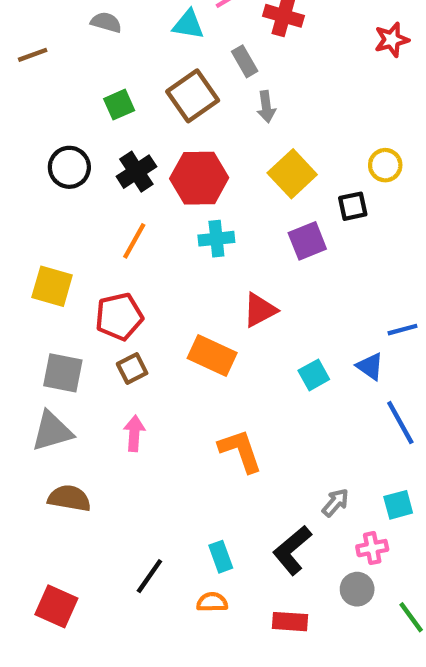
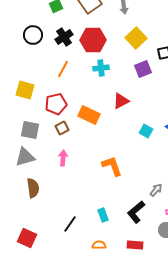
orange rectangle: (212, 356) -> (89, 115), moved
cyan square: (314, 375) -> (146, 131), turned -32
brown semicircle: (69, 498) -> (33, 188), turned 72
orange semicircle: (212, 602) -> (99, 245), moved

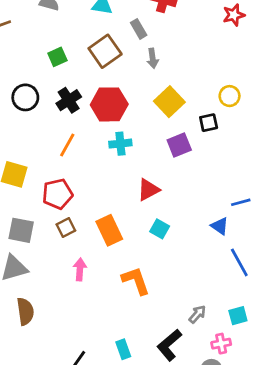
orange rectangle: (89, 115) -> (109, 230), moved, turned 40
cyan square: (146, 131) -> (160, 229), moved
pink arrow: (63, 158) -> (80, 269), moved

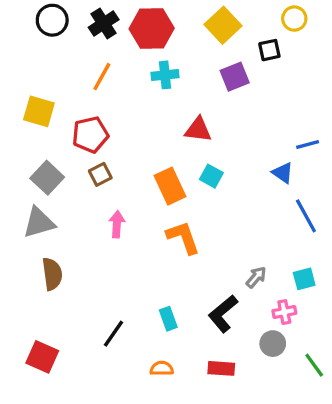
red triangle: (148, 190) -> (198, 130), turned 35
gray square: (21, 230) -> (47, 178), turned 32
orange rectangle: (109, 230) -> (170, 186), moved

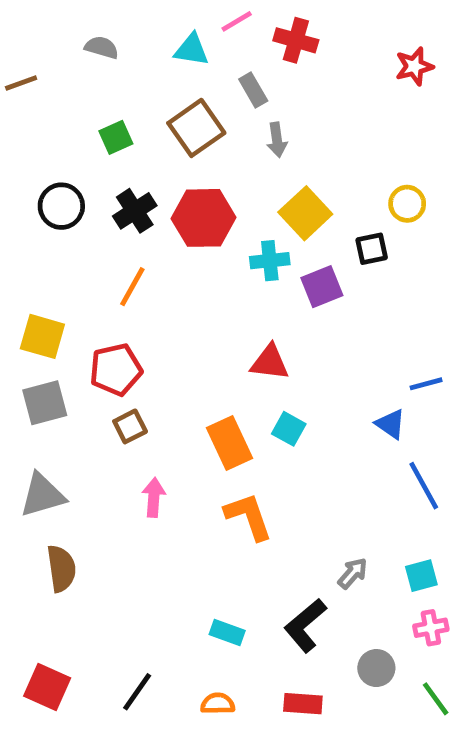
cyan cross: (165, 75) -> (270, 261), moved
gray square: (47, 178) -> (45, 403), moved, turned 32
pink cross: (284, 312) -> (431, 628), moved
cyan rectangle: (168, 319) -> (227, 632), turned -50
black line: (114, 334) -> (137, 692), moved

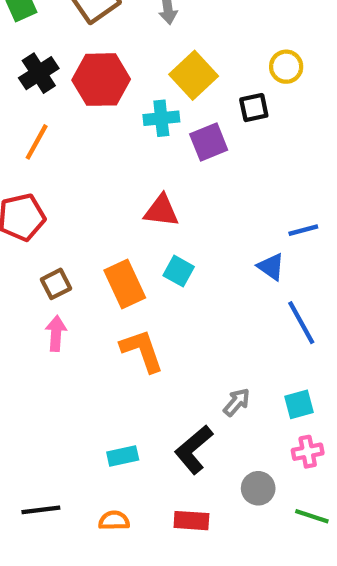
brown square: (130, 426) -> (56, 284), moved
cyan rectangle: (227, 632) -> (123, 456), turned -32
black line: (137, 692) -> (41, 510), turned 48
green line: (436, 699) -> (312, 516), turned -36

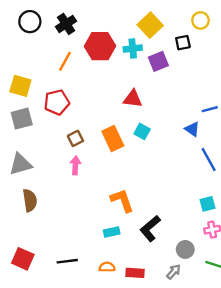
red hexagon: (101, 80) -> (100, 46), moved
orange L-shape: (142, 351) -> (122, 200), moved
gray arrow: (237, 402) -> (174, 272), moved
red rectangle: (191, 521) -> (135, 273), moved

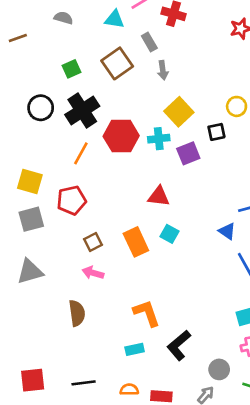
black cross: (66, 24) -> (82, 110), size x1.4
pink arrow: (75, 165) -> (93, 273), turned -78
brown semicircle: (30, 200) -> (77, 313), moved
red square: (23, 259) -> (33, 380), turned -30

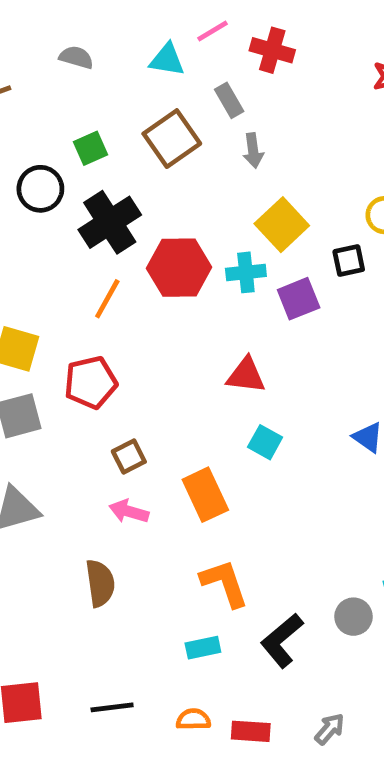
black circle: (41, 108) -> (40, 189), moved
orange rectangle: (136, 242) -> (205, 495), moved
gray circle: (219, 369) -> (353, 617), moved

